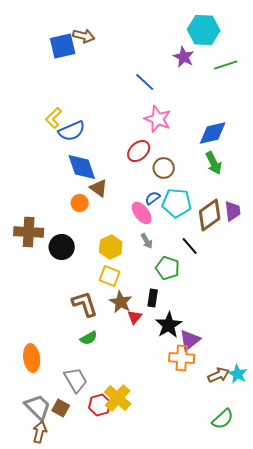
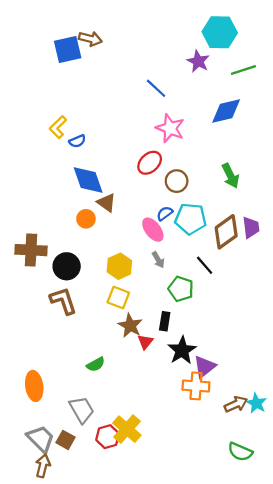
blue semicircle: (72, 131) -> (77, 141), size x0.6
blue diamond: (213, 133) -> (226, 111), moved
brown L-shape: (85, 304) -> (63, 301), moved
green semicircle: (223, 419) -> (240, 452), turned 65

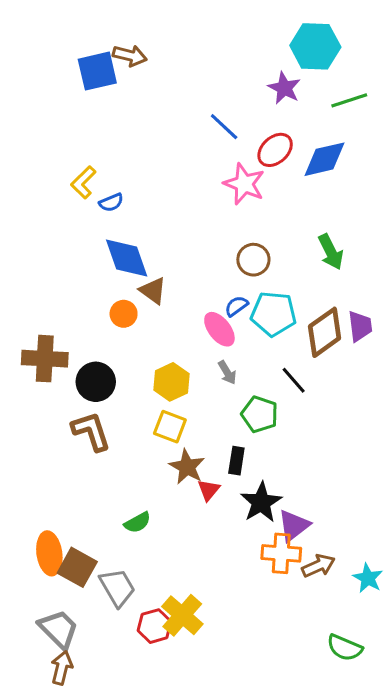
red ellipse: (150, 163) -> (275, 150), moved
brown arrow: (236, 404) -> (318, 566), moved
brown square: (65, 440) -> (77, 567), moved, size x1.4

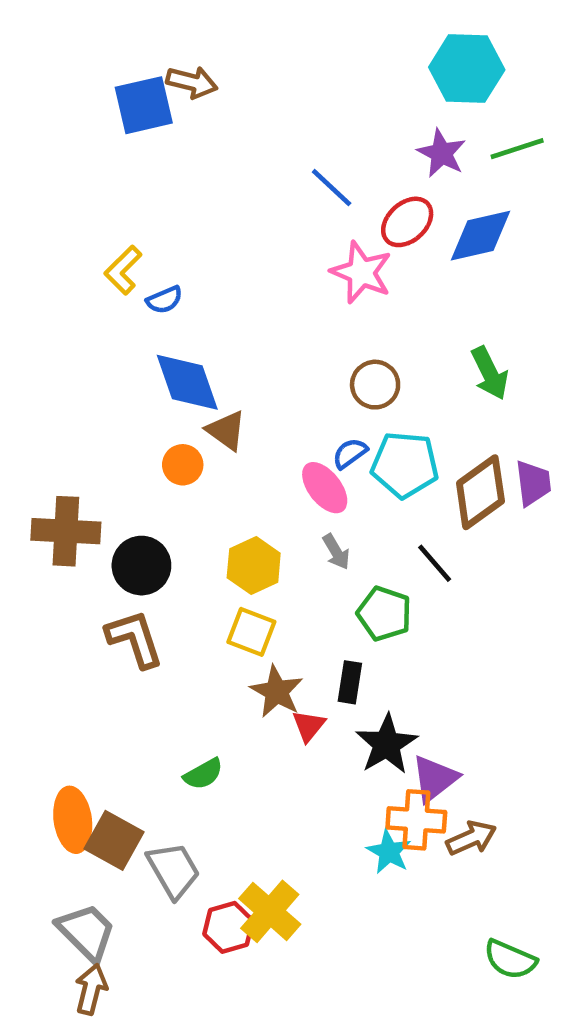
purple star: (284, 88) -> (442, 153), moved
cyan star: (368, 578) -> (389, 852), moved

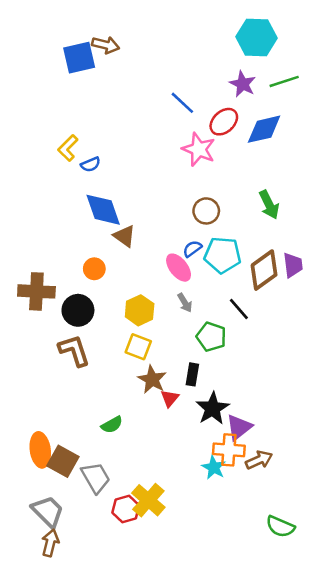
orange circle: (183, 465) -> (94, 269), moved

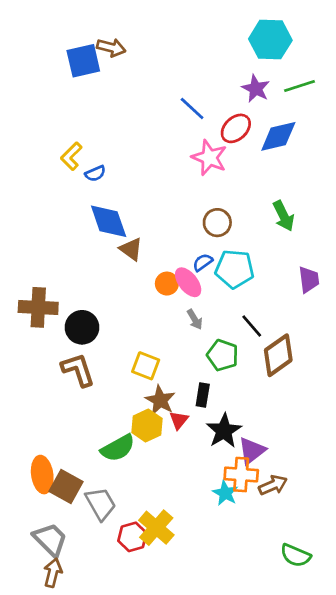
orange circle: (94, 269) -> (167, 284), moved
brown diamond: (264, 270) -> (278, 355), moved
yellow hexagon: (140, 310) -> (147, 425), moved
green semicircle: (112, 425) -> (118, 448), size x1.5

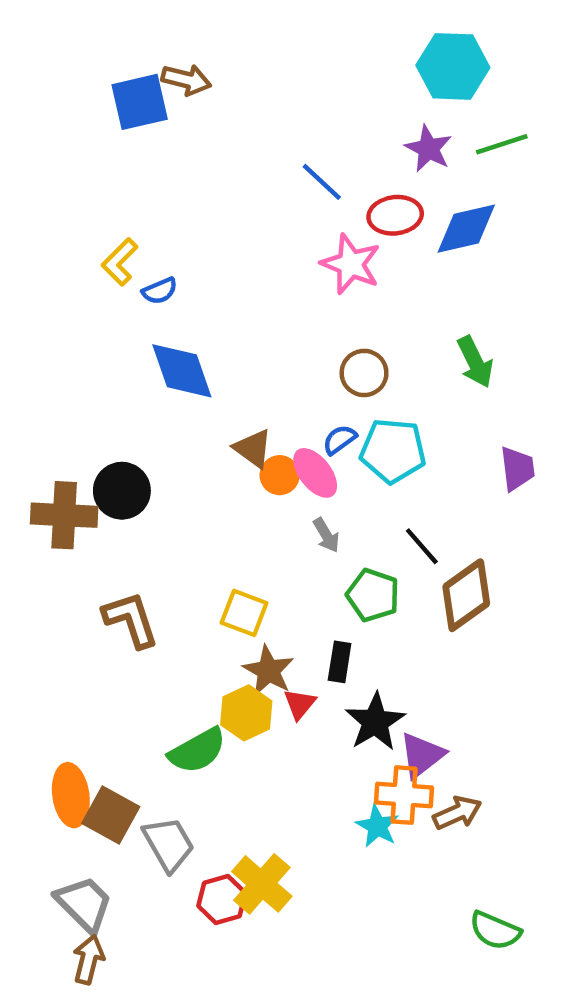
red ellipse: (236, 128) -> (395, 215), turned 36
brown triangle: (131, 249) -> (253, 449), moved
black circle: (82, 327) -> (122, 491), moved

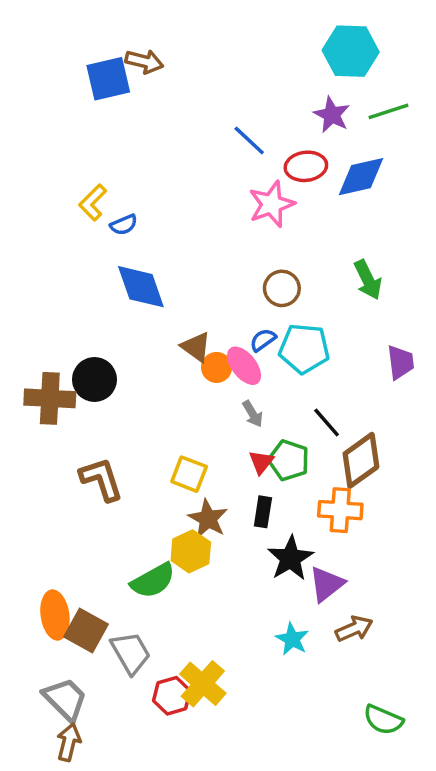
pink star: (351, 264) -> (272, 204), turned 30
red triangle: (300, 704) -> (261, 462), moved
orange cross: (404, 795) -> (340, 510), moved

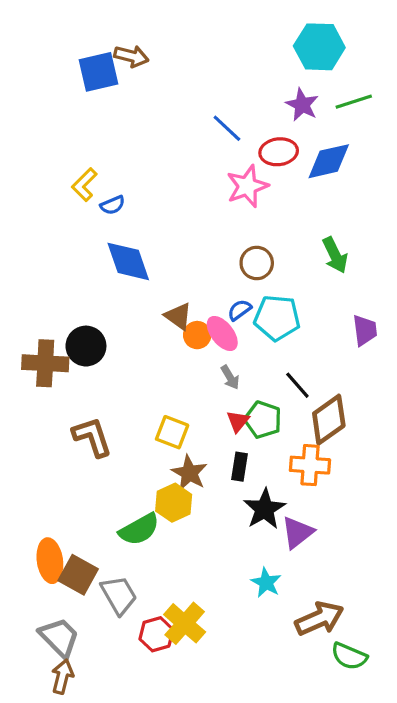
brown arrow: (354, 629) -> (319, 619), moved, size x1.4

